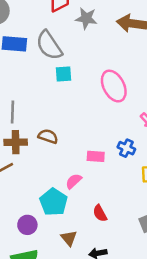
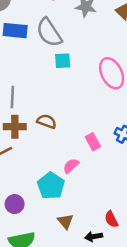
pink rectangle: (96, 156) -> (93, 142), turned 56
red semicircle: (100, 213) -> (111, 219), moved
purple circle: (27, 225) -> (15, 204), moved

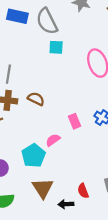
brown triangle: (65, 221) -> (43, 188), size x1.5

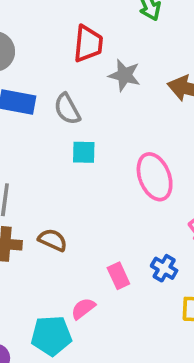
gray semicircle: (47, 21) -> (67, 109), size x0.7
cyan pentagon: (34, 156) -> (51, 336), turned 30

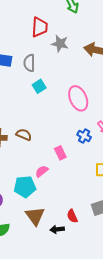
gray semicircle: (67, 109) -> (29, 63), turned 30
cyan square: (84, 152) -> (39, 86), turned -32
blue cross: (164, 268) -> (84, 136), moved

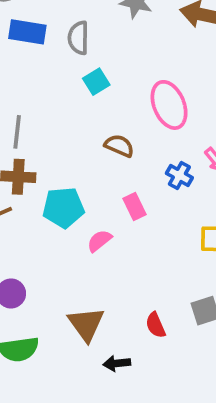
brown semicircle: (24, 135) -> (119, 146), moved
cyan pentagon: (25, 187) -> (63, 208), moved
black arrow: (57, 229) -> (117, 363), moved

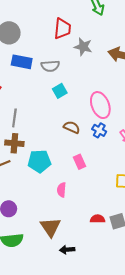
gray semicircle: (78, 38) -> (50, 66), turned -96
blue cross: (179, 175) -> (99, 130), moved
pink semicircle: (99, 241) -> (62, 190), moved, turned -48
red semicircle: (156, 325) -> (98, 219), moved, turned 112

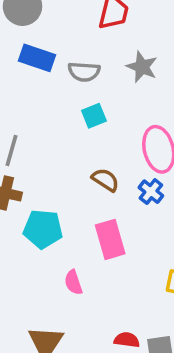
gray star: (83, 47) -> (142, 67), moved
pink rectangle: (79, 162) -> (110, 239), size x1.5
pink semicircle: (62, 190) -> (73, 282), turned -32

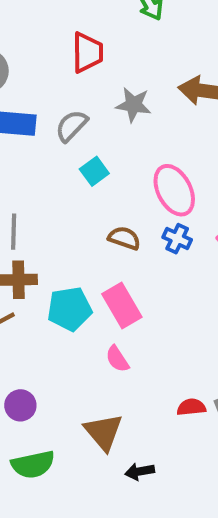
gray semicircle: (84, 72) -> (72, 126), turned 144
pink rectangle: (110, 239) -> (122, 305), moved

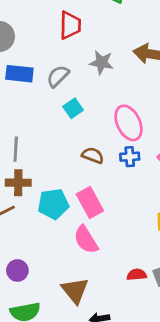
blue cross: (177, 239) -> (130, 157), turned -30
pink semicircle: (117, 359) -> (86, 240), size x1.5

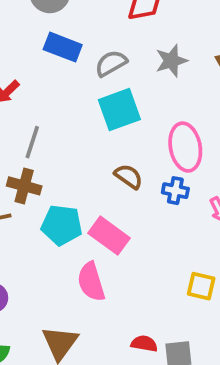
gray star: (101, 62) -> (171, 61), turned 30
cyan square: (73, 108) -> (119, 110), size x1.6
pink rectangle: (90, 202) -> (109, 236), turned -40

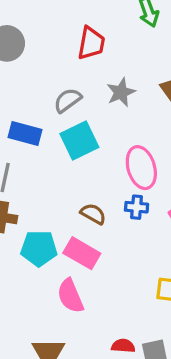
blue rectangle: (63, 47) -> (25, 134), moved
brown semicircle: (129, 176) -> (93, 214), moved

